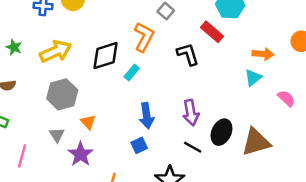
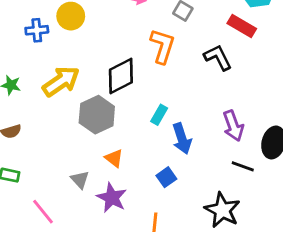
cyan rectangle: (132, 73) -> (159, 115), moved
gray hexagon: (62, 94) -> (97, 115), moved
blue square: (139, 145) -> (166, 177), moved
pink line: (22, 156) -> (43, 212), turned -45

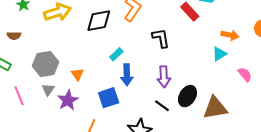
black L-shape: (218, 57) -> (161, 38), moved
gray hexagon: (97, 115) -> (45, 64), moved
blue square: (166, 177) -> (109, 98), size x1.5
gray triangle: (80, 180) -> (48, 90), moved

